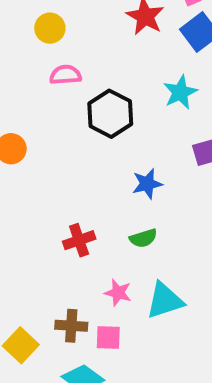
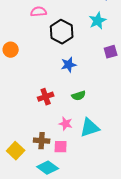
blue star: (147, 184) -> (69, 65), moved

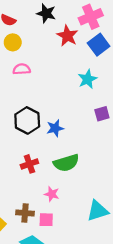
black hexagon: (62, 32) -> (27, 120), moved
green semicircle: (79, 96) -> (66, 163), size x1.6
cyan triangle: (90, 128) -> (97, 211), moved

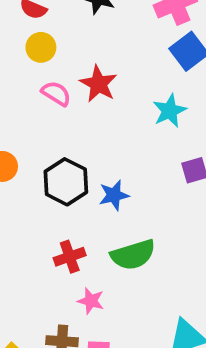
red star: (67, 36) -> (99, 84), moved
pink semicircle: (22, 69) -> (56, 93), turned 36
pink star: (52, 194) -> (91, 301), moved

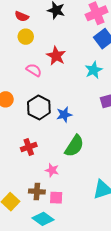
pink semicircle: (56, 93) -> (34, 70), moved
green semicircle: (133, 255) -> (74, 146), turned -40
red cross: (70, 257) -> (29, 147), moved

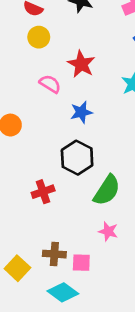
black hexagon: (39, 107) -> (77, 158), moved
blue star: (64, 115) -> (81, 112), moved
pink star: (52, 170) -> (108, 231), moved

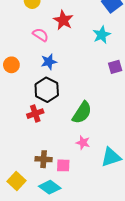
blue star: (81, 112) -> (49, 62), moved
black hexagon: (77, 158) -> (47, 90), moved
yellow square: (17, 268) -> (17, 181), moved

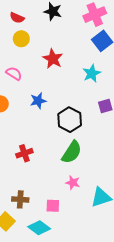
pink semicircle: (40, 35) -> (14, 73), moved
black hexagon: (47, 90) -> (70, 120), moved
brown cross: (44, 159) -> (20, 199), moved

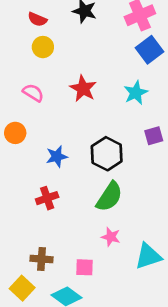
red star: (53, 59) -> (83, 89), moved
blue star: (38, 101) -> (57, 156), moved

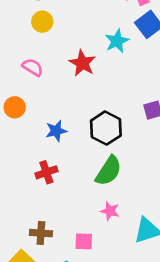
cyan star: (136, 93) -> (117, 41), moved

